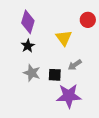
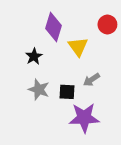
purple diamond: (28, 22) -> (53, 27), moved

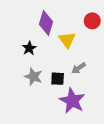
purple star: (84, 118) -> (72, 101), turned 30

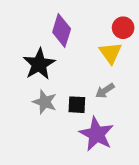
yellow triangle: (67, 40) -> (110, 53), moved
black star: (29, 48) -> (39, 64), size x1.6

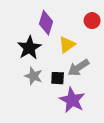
yellow triangle: (110, 53) -> (67, 45), moved, turned 30
gray arrow: (105, 91) -> (78, 68), size x1.5

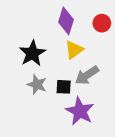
purple diamond: (46, 23) -> (66, 21), moved

